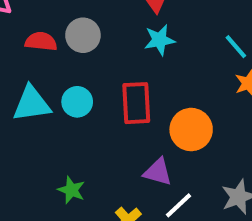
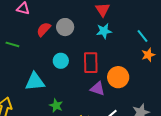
red semicircle: (41, 41) -> (44, 29), turned -56
cyan triangle: (32, 104) -> (35, 82), moved
purple triangle: (158, 172) -> (98, 89), moved

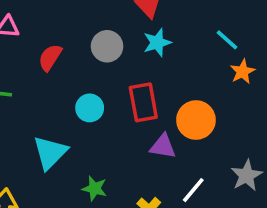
gray circle: (65, 27) -> (107, 46), moved
cyan triangle: (35, 82) -> (50, 153), turned -30

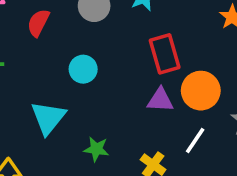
red rectangle: (143, 102) -> (165, 54), moved
orange circle: (196, 120) -> (201, 91), moved

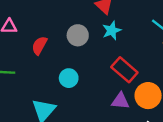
red rectangle: (165, 54) -> (124, 70), turned -35

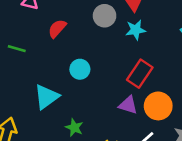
gray circle: (78, 35) -> (105, 16), moved
red rectangle: (124, 70) -> (140, 74), turned 70

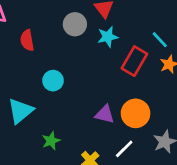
red semicircle: (57, 29) -> (27, 40), turned -48
red rectangle: (140, 74) -> (134, 61), moved
green star: (74, 128) -> (51, 141), turned 30

